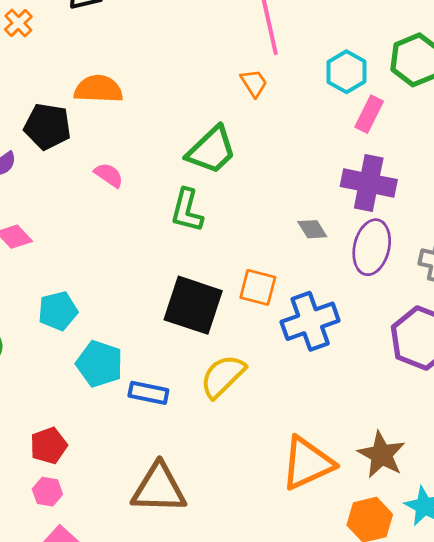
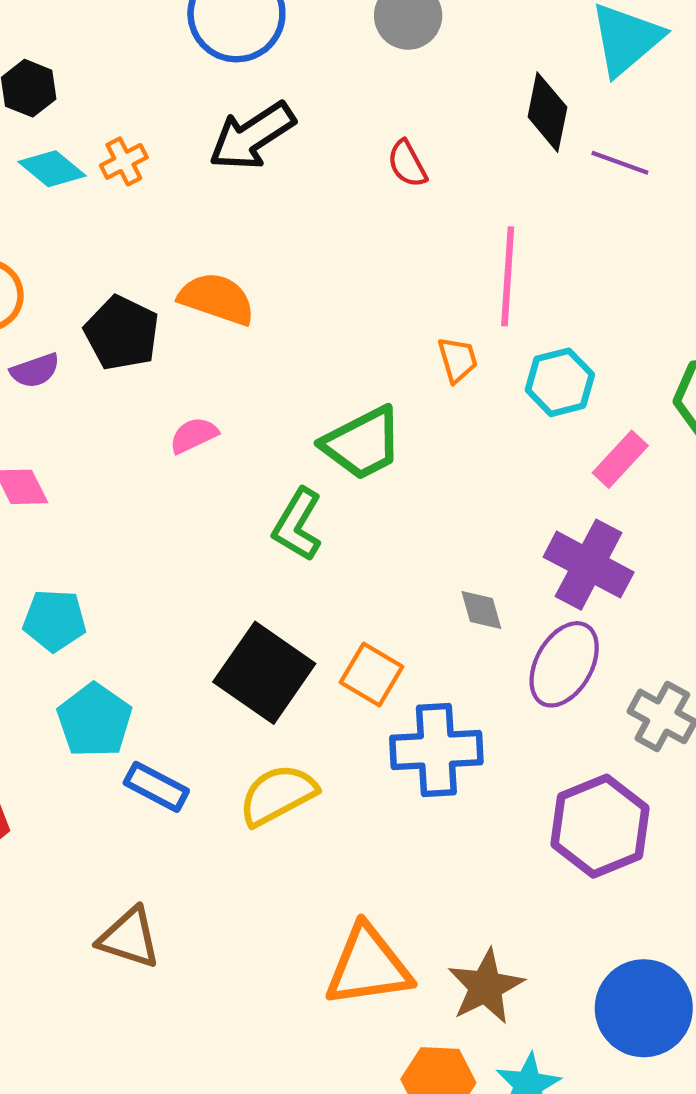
cyan hexagon: (346, 72) -> (560, 382), moved
pink semicircle: (109, 175) -> (194, 435), turned -76
brown triangle: (159, 488) -> (129, 938), size x0.7

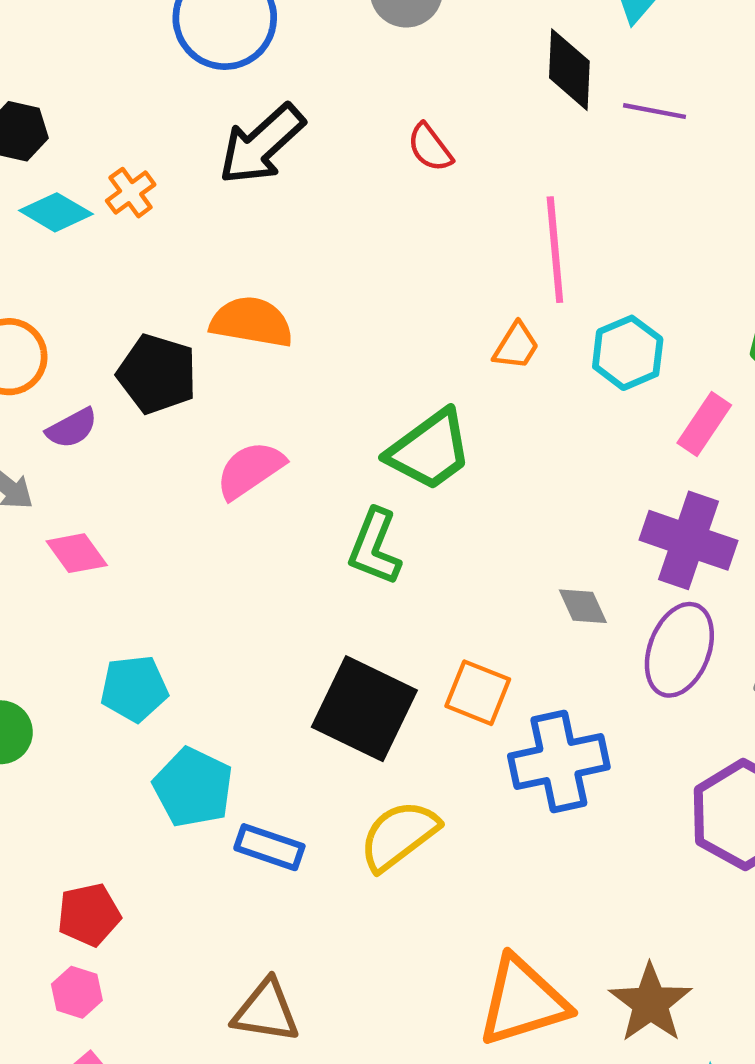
orange trapezoid: (458, 360) -> (516, 346), turned 57
pink semicircle: (194, 435) -> (250, 470), size x1.4

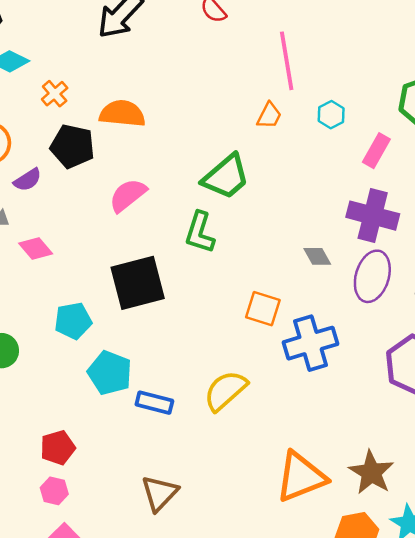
orange cross: (131, 193) -> (55, 94), moved
cyan hexagon: (628, 353) -> (331, 115), size x0.7
black square: (364, 709) -> (138, 283), moved, turned -36
brown triangle: (266, 1011) -> (160, 493), turned -51

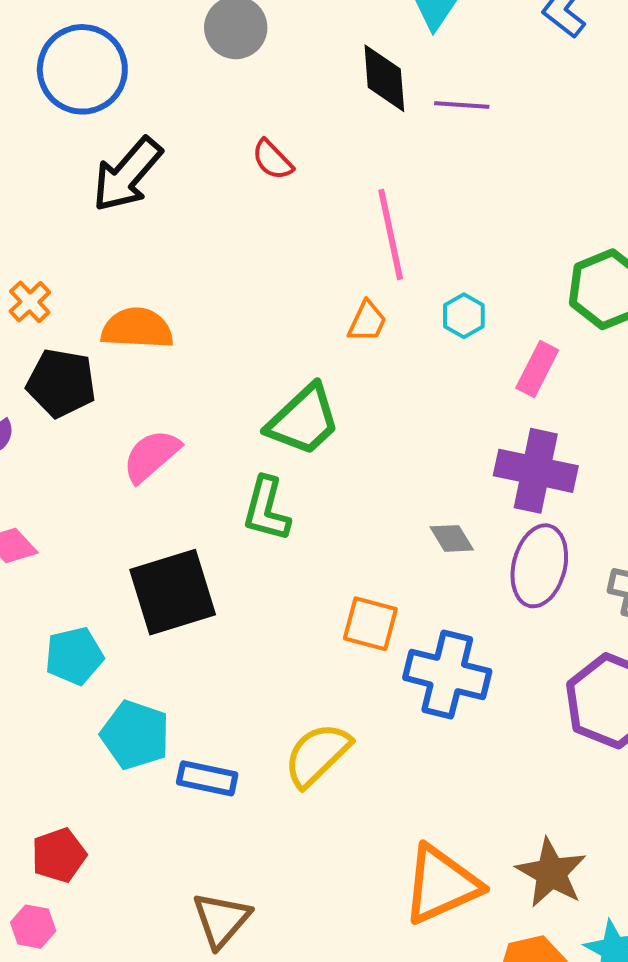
blue cross: (311, 343) -> (447, 675), turned 33
pink hexagon: (54, 491) -> (33, 927), moved

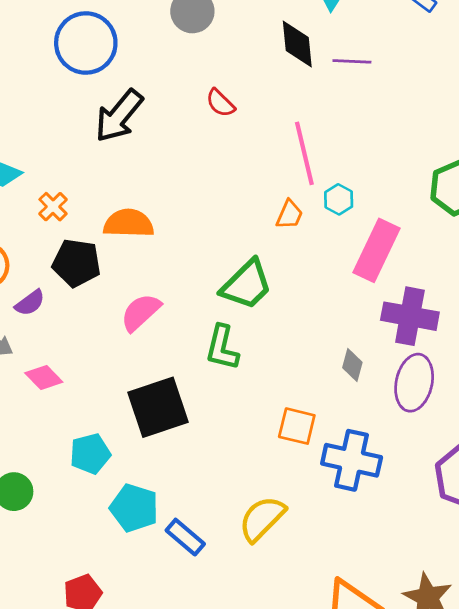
cyan hexagon: (464, 316) -> (339, 199), moved
pink rectangle: (537, 369) -> (377, 250), moved, size x1.6
gray diamond: (452, 538) -> (352, 365), turned 48
blue rectangle: (207, 778) -> (185, 537), turned 30

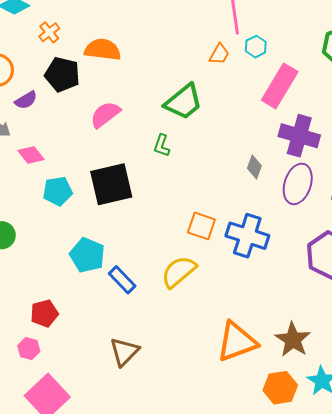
green L-shape: (222, 348) -> (162, 146), size x0.7
orange square: (297, 426) -> (201, 226), moved
cyan pentagon: (90, 454) -> (58, 191), moved

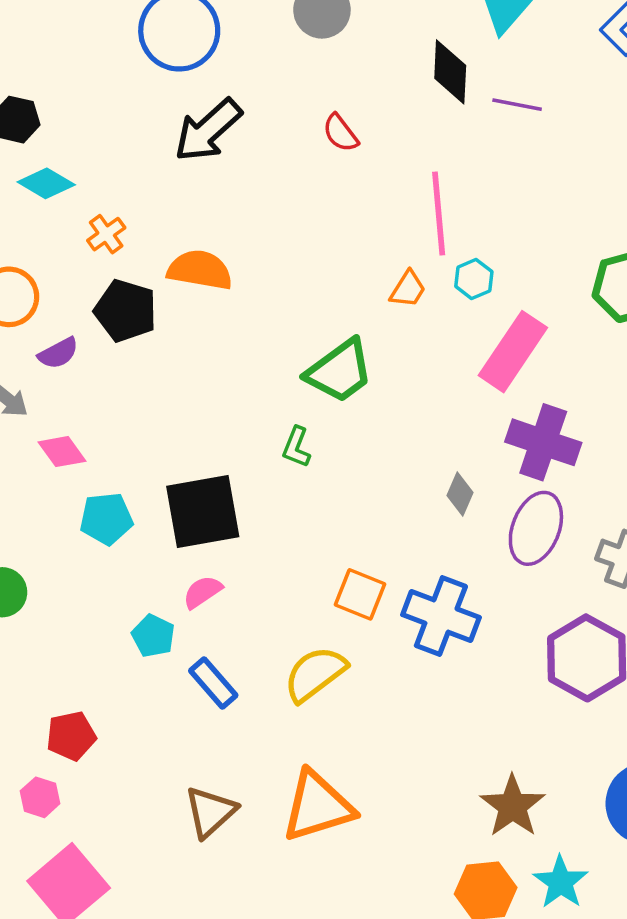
pink semicircle: (105, 115) -> (203, 592), moved, size x0.7
cyan pentagon: (87, 255) -> (153, 636), size x0.7
orange triangle: (237, 342) -> (318, 806), moved

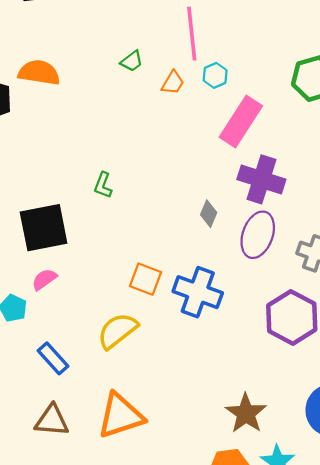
green trapezoid: (340, 371) -> (132, 61), moved, size x0.5
blue rectangle: (213, 683) -> (53, 358), moved
brown triangle: (210, 812) -> (52, 421), turned 48

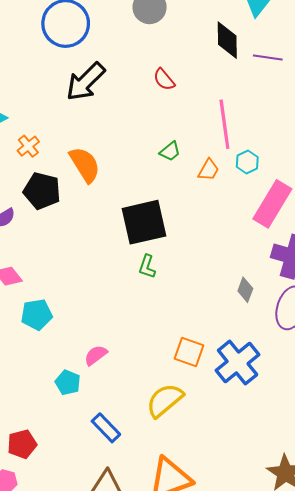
orange semicircle: (39, 73) -> (85, 165), turned 51
black square: (44, 228) -> (144, 222), moved
blue cross: (198, 292) -> (238, 362), turned 33

